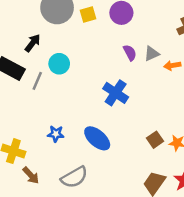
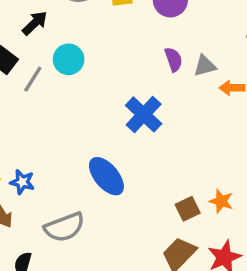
blue star: (56, 134) -> (22, 182), moved
brown square: (155, 140) -> (188, 209), moved

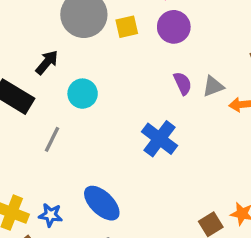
gray line: (33, 79) -> (52, 139), moved
blue ellipse: (106, 176) -> (102, 203), moved

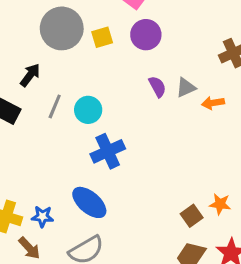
cyan circle: (83, 94) -> (88, 110), moved
gray line: (52, 139) -> (55, 106), moved
blue cross: (160, 139) -> (108, 151), moved, turned 32

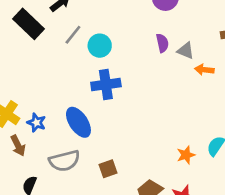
gray triangle: (186, 88) -> (186, 51), turned 30
orange star: (220, 204) -> (186, 155), turned 30
brown square: (192, 216) -> (108, 169), moved

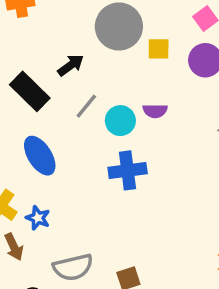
purple semicircle: (162, 43) -> (155, 111), moved, turned 102
blue ellipse: (78, 122) -> (40, 156), moved

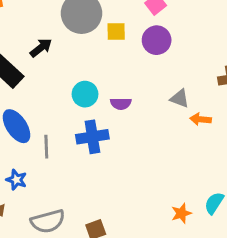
gray line: (86, 106) -> (46, 147), moved, turned -40
purple semicircle: (155, 111) -> (121, 104), moved

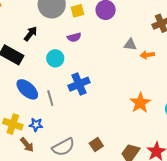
cyan circle: (85, 94) -> (55, 58), moved
purple semicircle: (121, 104) -> (74, 37), moved
orange star: (181, 213) -> (140, 103), moved, size x1.5

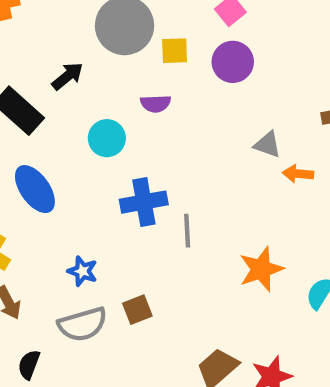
gray line: (50, 98) -> (187, 231), moved
blue star: (36, 125) -> (82, 271), moved
brown square: (96, 145) -> (137, 310), moved

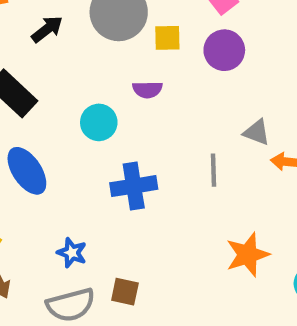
black arrow: (68, 76) -> (47, 29), moved
gray line: (187, 231) -> (213, 170), moved
brown square: (137, 310) -> (125, 292), turned 32

